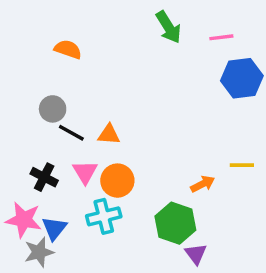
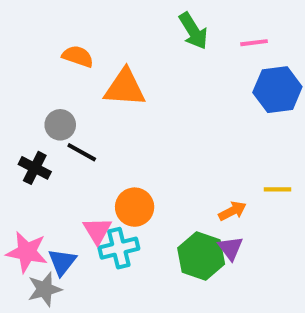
orange triangle: (109, 135) -> (125, 88), moved, size x1.6
pink triangle: (85, 172) -> (97, 231), moved
black cross: (44, 177) -> (35, 168), moved
purple triangle: (196, 254) -> (230, 248), moved

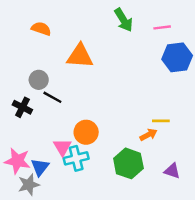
orange semicircle: (78, 56) -> (41, 29), moved
yellow line: (277, 189) -> (161, 121), moved
purple triangle: (230, 248) -> (172, 171), moved, turned -35

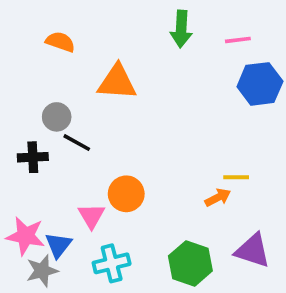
green arrow: (123, 20) -> (181, 29), turned 35
black cross: (22, 107) -> (33, 157), turned -30
cyan cross: (76, 158) -> (112, 263), moved
green hexagon: (128, 163) -> (190, 263), moved
purple triangle: (172, 171) -> (253, 251), size x1.5

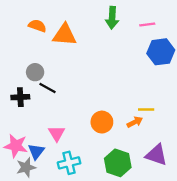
orange triangle: (117, 82) -> (65, 35), moved
orange circle: (126, 194) -> (102, 122), moved

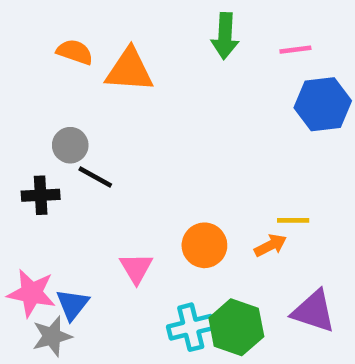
pink triangle: (57, 133) -> (136, 268), moved
cyan cross: (69, 163) -> (191, 327), moved

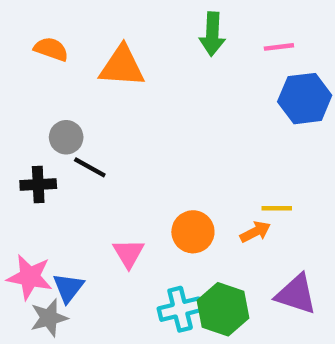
orange semicircle: (75, 52) -> (51, 49), moved

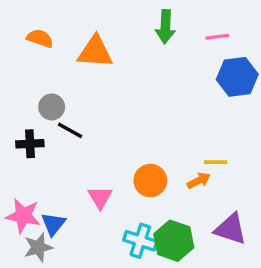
cyan cross: (180, 309) -> (140, 241), turned 32

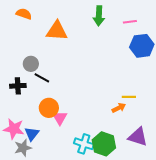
orange semicircle: (40, 38) -> (24, 14), moved
orange circle: (150, 181) -> (49, 108), moved

